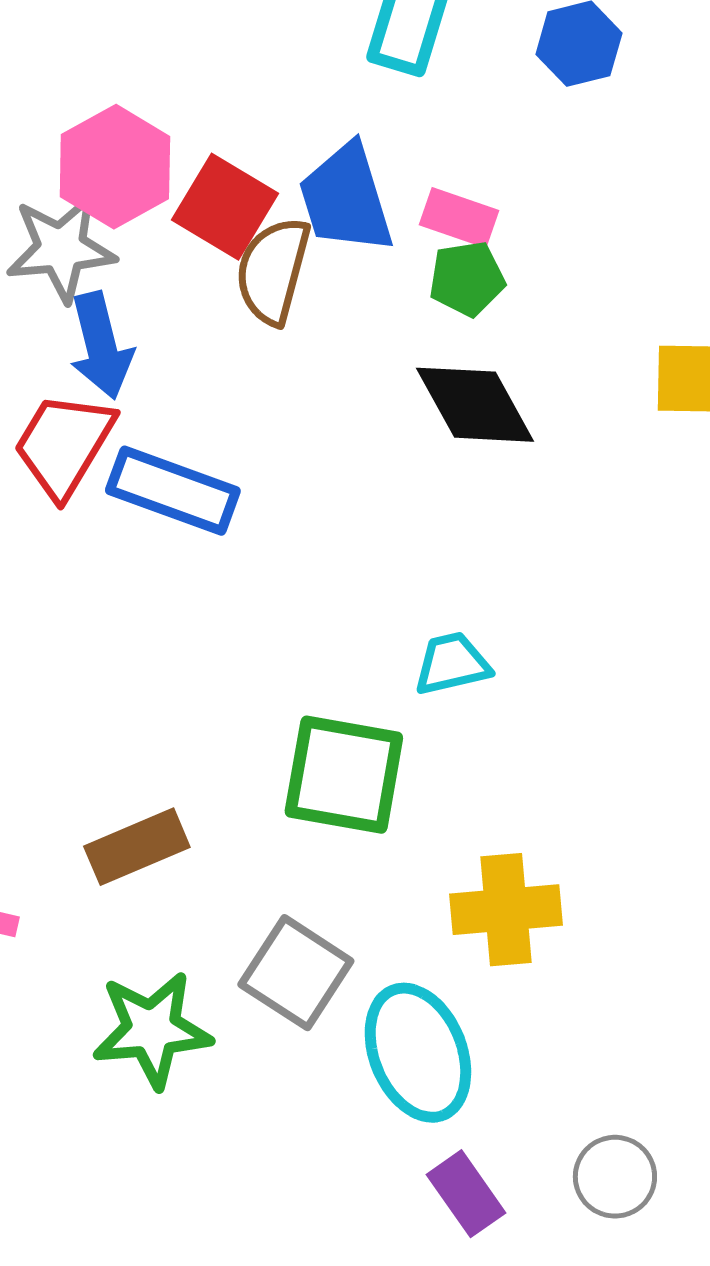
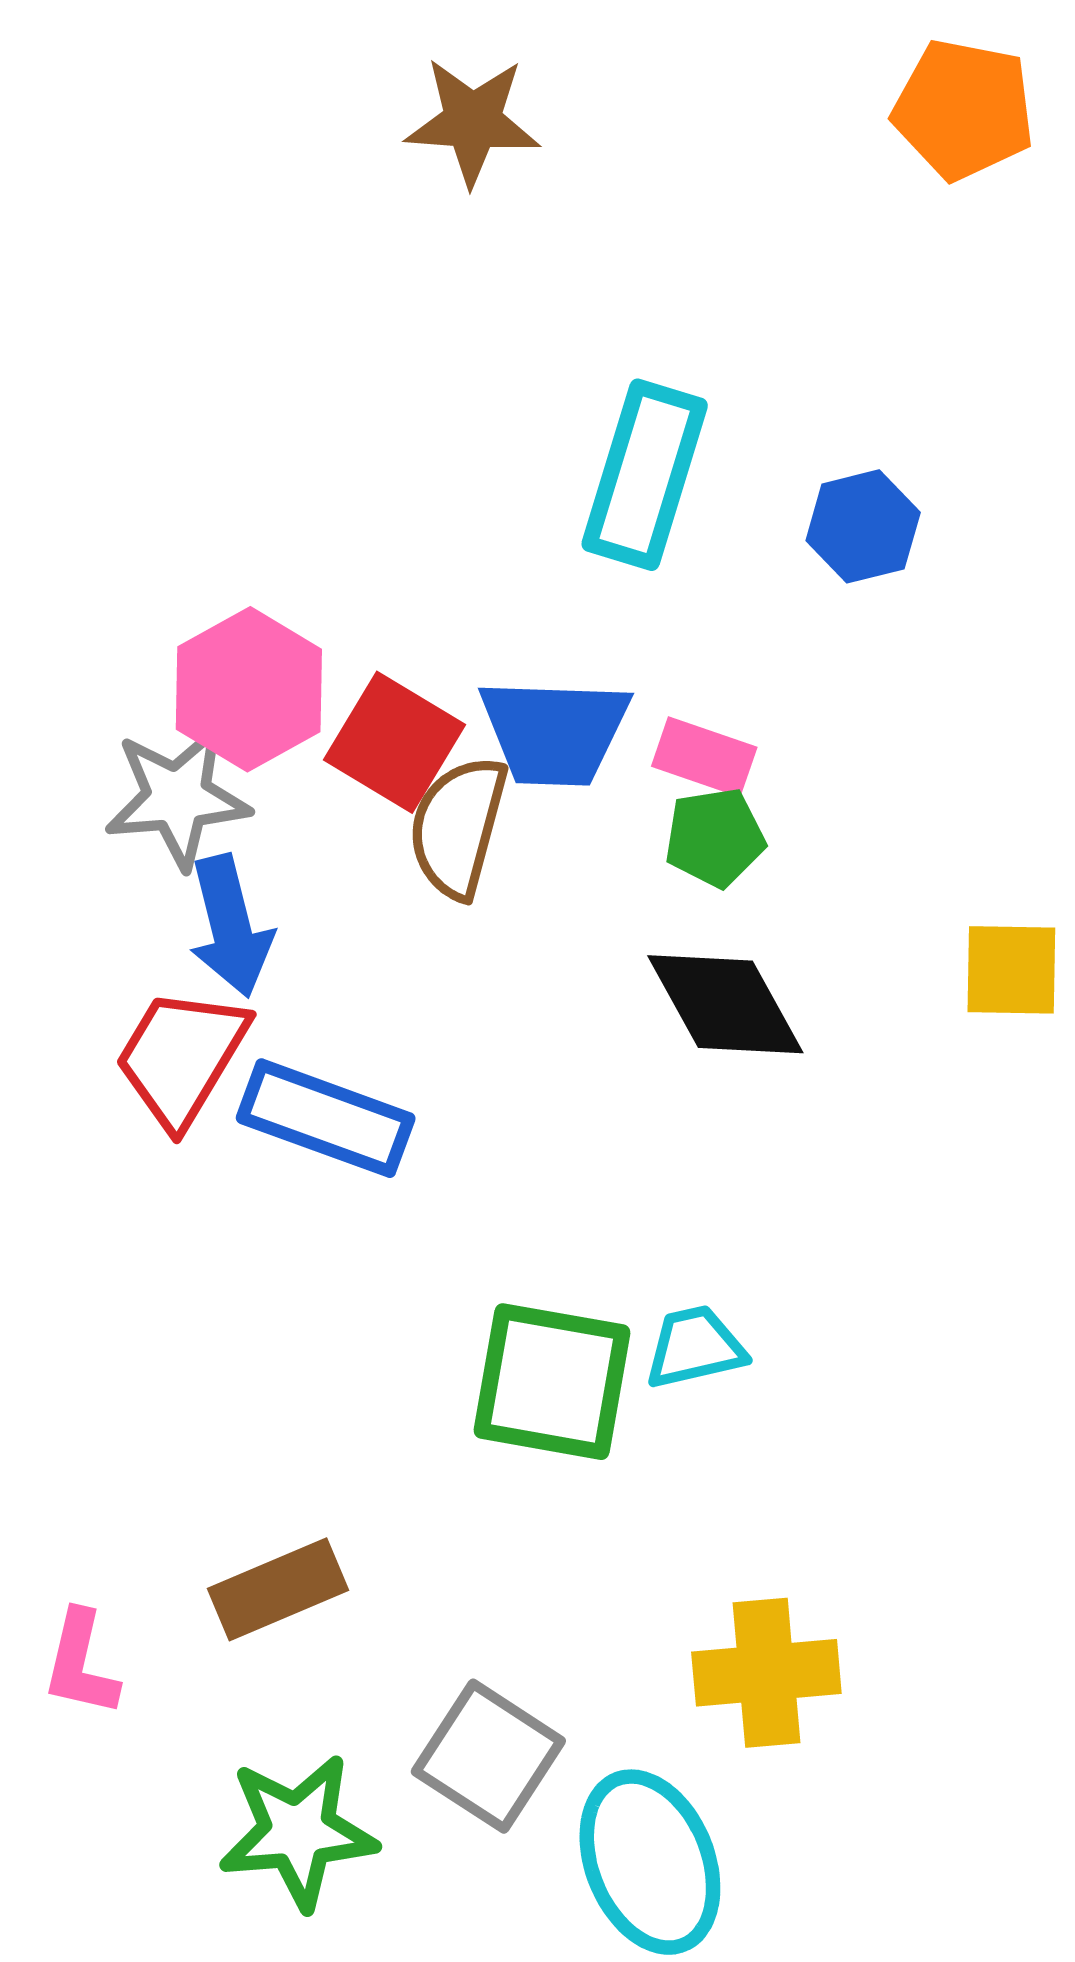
blue trapezoid: (346, 199) -> (555, 732), turned -71
green square: (344, 775) -> (552, 1382), moved

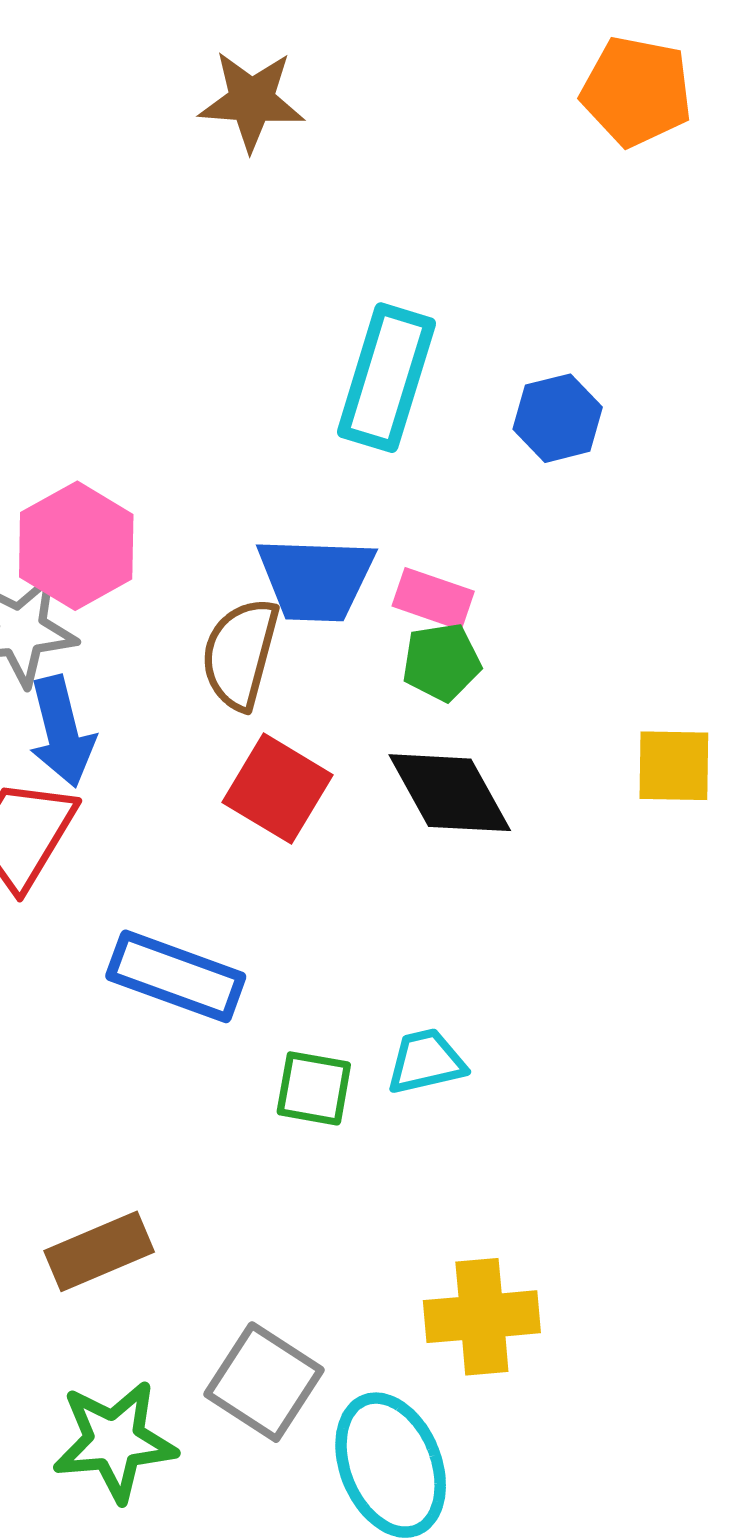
red square: (394, 742) -> (278, 789), moved
blue rectangle: (326, 1118) -> (176, 976), moved
green square: (552, 1382) -> (314, 1088), size x0.6

